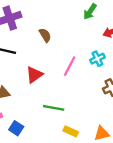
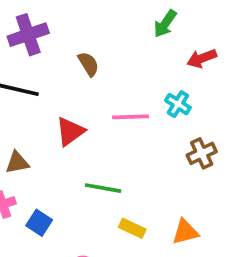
cyan cross: (97, 59) -> (178, 104), turned -32
pink line: (70, 66) -> (130, 117), turned 60

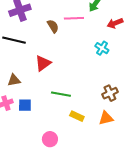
pink line: (130, 117) -> (74, 18), moved
brown cross: (202, 153) -> (110, 93), moved
blue square: (39, 223) -> (25, 105), moved, turned -32

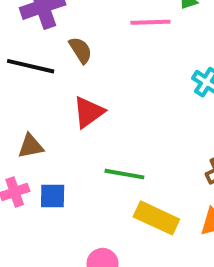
brown semicircle: (53, 26) -> (81, 50), moved
yellow rectangle: (77, 116) -> (156, 218), size x1.5

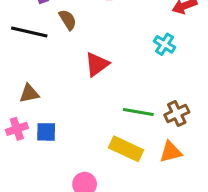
red triangle: (89, 112) -> (97, 64), moved
green line: (124, 174) -> (138, 112), moved

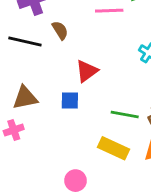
brown triangle: (29, 93) -> (25, 98), size x1.4
blue square: (46, 132) -> (70, 101), moved

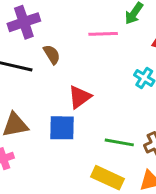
blue square: (70, 101) -> (62, 128), size x1.4

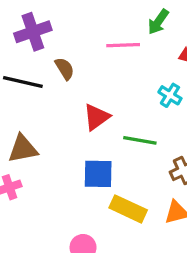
blue square: (62, 128) -> (98, 174), moved
green line: (119, 142) -> (140, 140), moved

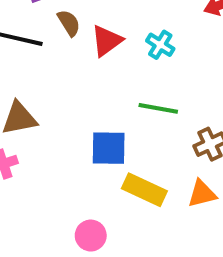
cyan cross: (170, 95) -> (160, 45), moved
red triangle: (96, 117) -> (107, 41), moved

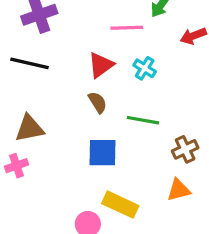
brown semicircle: (69, 23) -> (98, 102), moved
yellow rectangle: (144, 190) -> (120, 205), moved

